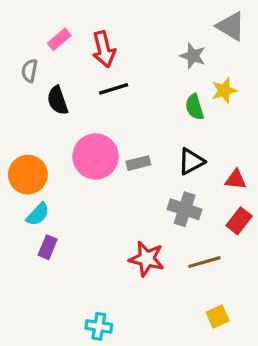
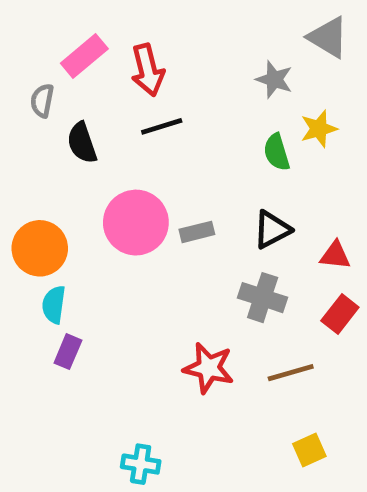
pink rectangle: (59, 39) -> (84, 56), size x1.4
cyan semicircle: (38, 214) -> (54, 305), turned 145

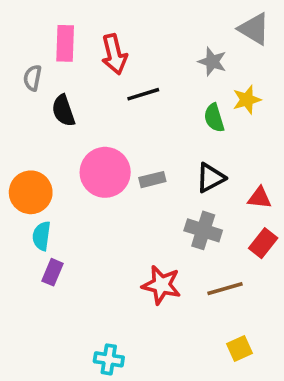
pink rectangle: (84, 56) -> (65, 43), turned -48
black line: (162, 126) -> (143, 94), moved

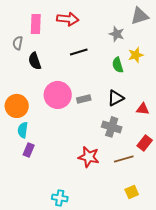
gray triangle: (254, 29) -> (140, 16), turned -48
red arrow: (114, 54) -> (68, 19), moved, turned -70
red rectangle: (263, 243) -> (145, 143), moved

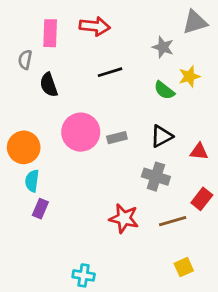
green semicircle: (118, 65) -> (164, 90), turned -35

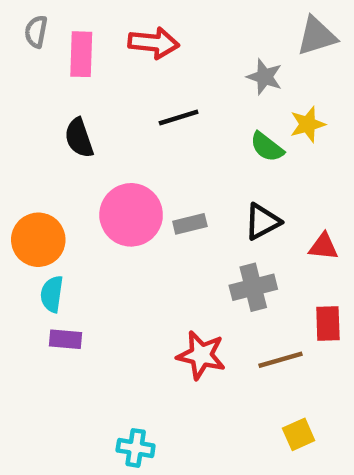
gray semicircle: (25, 60) -> (36, 32), moved
gray cross: (156, 177) -> (253, 287), turned -32
red rectangle: (202, 199) -> (328, 323), turned -40
purple rectangle: (40, 209) -> (65, 339), turned 72

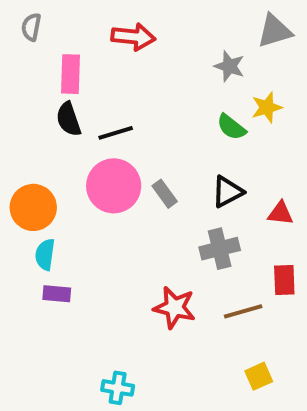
pink rectangle: (81, 54) -> (71, 74), moved
black line: (179, 118) -> (116, 133), moved
gray rectangle: (190, 224) -> (165, 194), turned 68

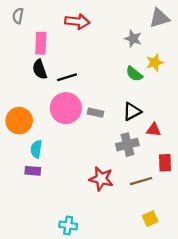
gray rectangle: (165, 194) -> (95, 113), turned -42
red triangle: (280, 213) -> (154, 130), moved
cyan semicircle: (45, 255) -> (36, 149), moved

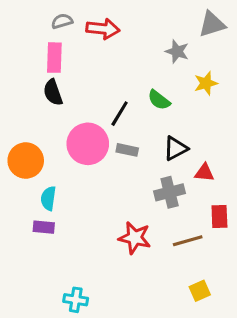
gray semicircle: (18, 16) -> (62, 21), moved, turned 63
green semicircle: (134, 74) -> (159, 100), moved
black line: (67, 77) -> (120, 114), moved, turned -42
cyan cross: (68, 225) -> (76, 300), moved

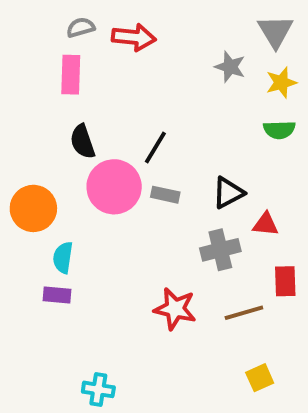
gray triangle: (212, 24) -> (275, 31), turned -44
yellow star: (206, 83) -> (281, 83), moved
black semicircle: (53, 92) -> (83, 142), moved
green semicircle: (159, 100) -> (279, 130), moved, turned -40

